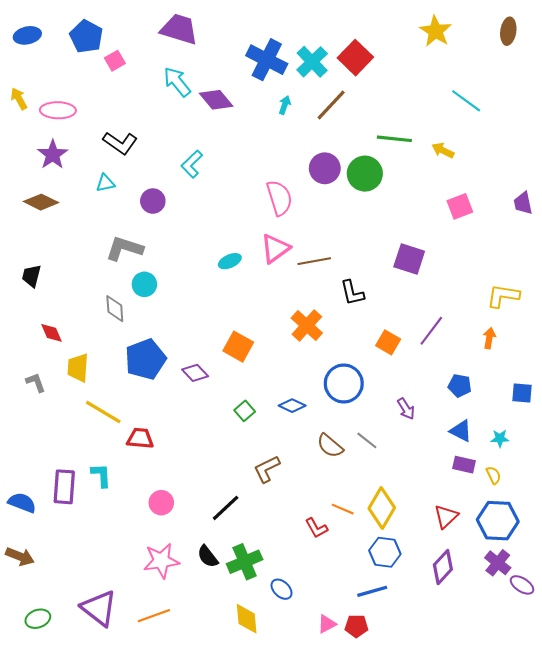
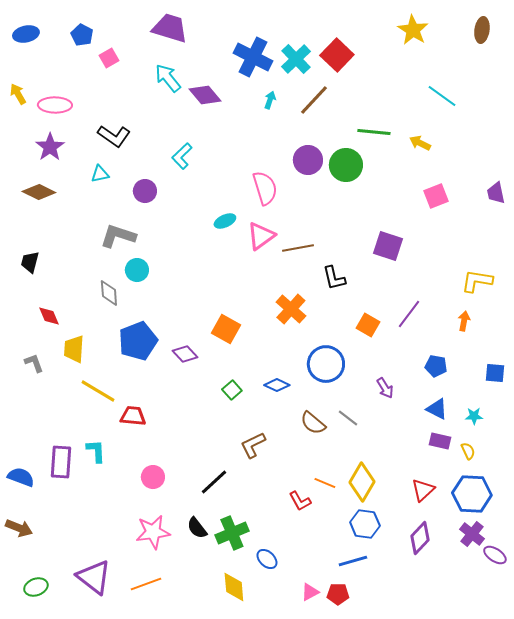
blue pentagon: (86, 36) -> (82, 35), size x0.7
cyan ellipse: (230, 261) -> (225, 221), moved

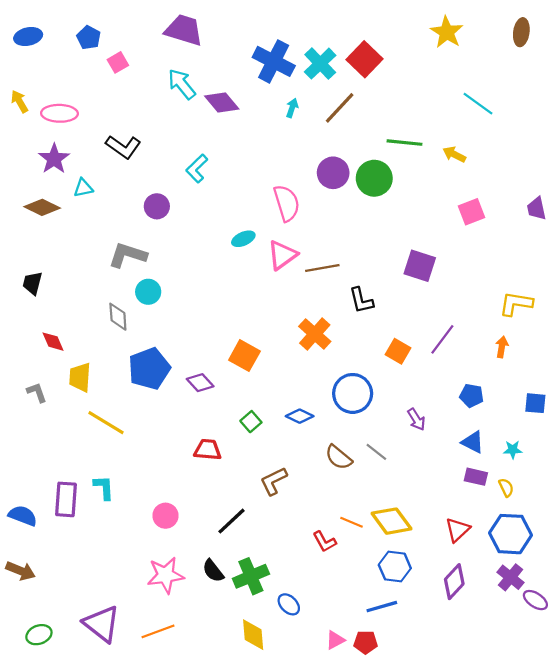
cyan triangle: (100, 174) -> (83, 188), moved
red trapezoid: (133, 416) -> (208, 450), moved
yellow diamond: (362, 482) -> (392, 521), turned -66

